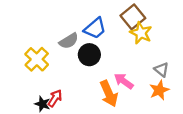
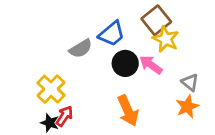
black circle: (89, 55) -> (125, 63), moved
yellow cross: (37, 59) -> (51, 89), moved
pink arrow: (124, 81) -> (151, 65), moved

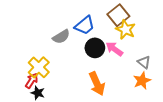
red arrow: (64, 116) -> (32, 81), moved

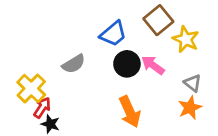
yellow star: (126, 30) -> (186, 39), moved
gray semicircle: (61, 37) -> (74, 64), moved
yellow cross: (39, 67) -> (31, 88), moved

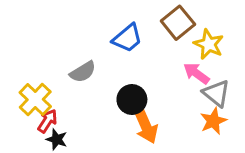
black circle: (127, 64) -> (132, 100), moved
pink arrow: (153, 65) -> (196, 73), moved
gray triangle: (193, 83) -> (216, 93), size x1.4

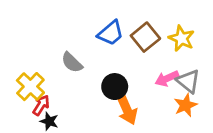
brown square: (178, 23) -> (145, 37), moved
gray semicircle: (83, 72) -> (72, 62), turned 75
pink arrow: (196, 73) -> (167, 79), moved, turned -60

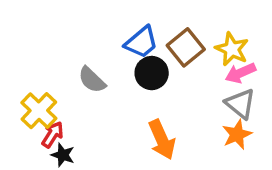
pink arrow: (167, 79) -> (240, 73), moved
black circle: (115, 87) -> (152, 73), moved

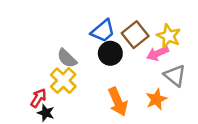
pink arrow: (240, 73) -> (157, 53), moved
yellow cross: (39, 111) -> (63, 81), moved
orange star: (237, 134) -> (156, 99), moved

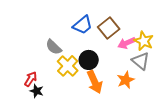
yellow star: (169, 36) -> (144, 41), moved
black circle: (110, 53) -> (89, 60), moved
yellow cross: (63, 81) -> (68, 66), moved

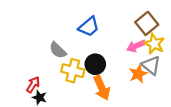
brown square: (109, 28) -> (147, 23), moved
yellow cross: (68, 66) -> (73, 71), turned -30
orange star: (126, 80) -> (138, 74), moved

